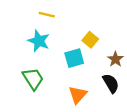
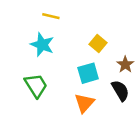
cyan square: (74, 58) -> (88, 73), moved

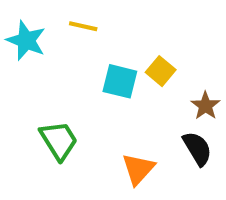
cyan star: (42, 45) -> (26, 41), moved
cyan square: (88, 73) -> (120, 81), moved, turned 30

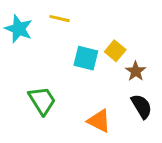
brown star: (205, 106) -> (136, 71), moved
orange triangle: (138, 169) -> (99, 121), turned -45

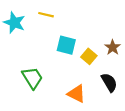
yellow square: (115, 51) -> (89, 56), moved
brown star: (136, 71) -> (113, 47), moved

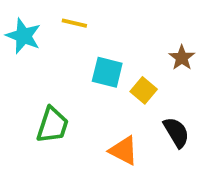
brown star: (113, 47) -> (182, 58), moved
green trapezoid: (32, 78) -> (53, 125), turned 50

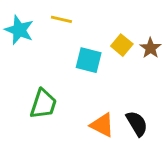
yellow square: (144, 90) -> (122, 45), moved
black semicircle: (176, 132) -> (137, 124), moved

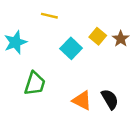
cyan star: (19, 30) -> (15, 42), moved, turned 30
cyan square: (89, 60) -> (71, 48), turned 30

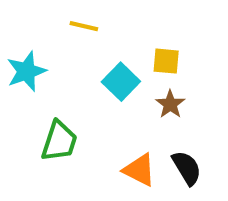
yellow square: (98, 36) -> (166, 61), turned -35
brown star: (121, 39) -> (170, 104), moved

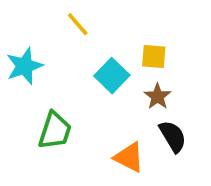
yellow line: (84, 26) -> (78, 24), turned 36
black semicircle: (187, 168) -> (173, 136), moved

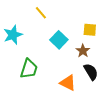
yellow square: (154, 57) -> (90, 30), moved

